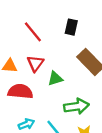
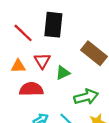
black rectangle: (71, 27) -> (53, 25), moved, size x1.6
red line: (33, 32) -> (23, 33), moved

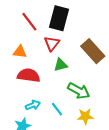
red triangle: (42, 61) -> (52, 43), moved
green arrow: (86, 97) -> (79, 91), turned 35

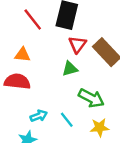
red triangle: (52, 43) -> (77, 44), moved
red semicircle: (29, 75) -> (17, 81), moved

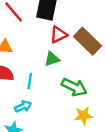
red triangle: (77, 44) -> (59, 35), turned 30
cyan line: (67, 120) -> (30, 81), moved, turned 49

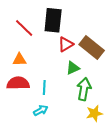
green triangle: (52, 59) -> (73, 68), moved
green arrow: (74, 87) -> (84, 89), turned -100

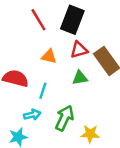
orange triangle: (19, 60) -> (49, 56), moved
green arrow: (84, 89) -> (64, 118), moved

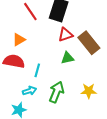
orange triangle: (49, 56) -> (19, 40), moved, turned -40
yellow star: (90, 134) -> (89, 91), moved

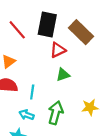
brown rectangle: (89, 43) -> (81, 32), moved
cyan arrow: (29, 91) -> (27, 115), turned -136

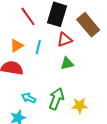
cyan line: (32, 92) -> (38, 47), moved
yellow star: (90, 107) -> (80, 106), moved

